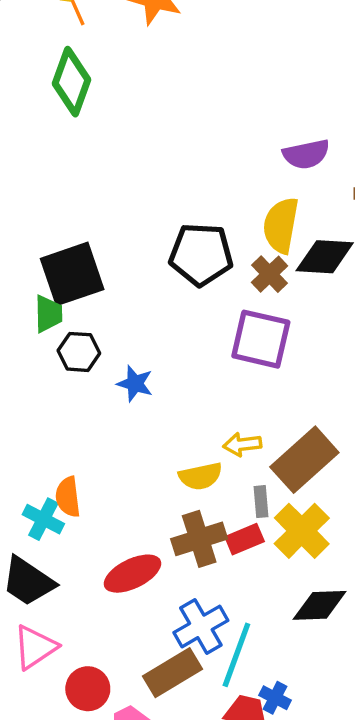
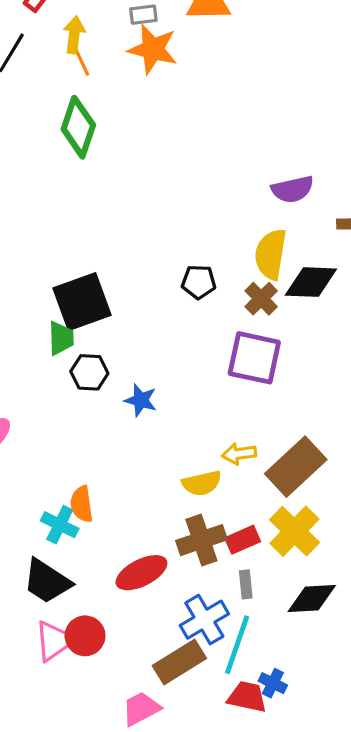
black pentagon: (201, 254) -> (199, 282), size x0.6
gray rectangle: (261, 502) -> (246, 584), moved
red circle: (88, 689) -> (85, 636), moved

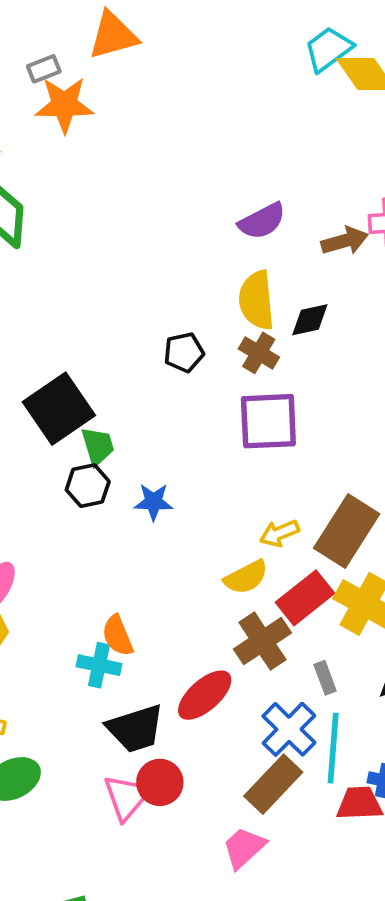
black diamond: (311, 282) -> (310, 320), size x0.7
green trapezoid: (61, 338) -> (98, 446), moved
red rectangle: (243, 540) -> (305, 598), moved, size x1.4
black trapezoid: (47, 581) -> (135, 729), moved, turned -36

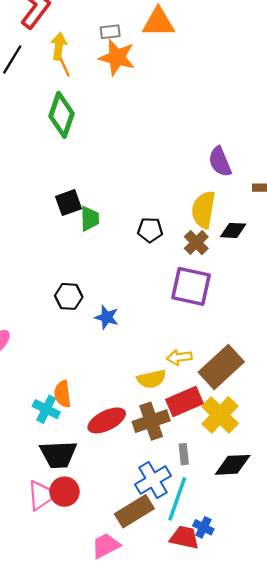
purple semicircle: (262, 221) -> (220, 162), turned 80
black square: (59, 409) -> (68, 203), moved, size x0.6
green trapezoid: (98, 446) -> (90, 219), moved
red ellipse: (205, 695) -> (107, 420), moved

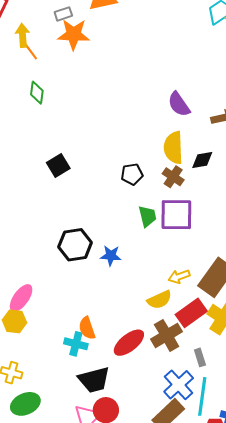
green diamond: (62, 115) -> (37, 93), size x0.6
green trapezoid: (90, 219) -> (147, 216), moved
black hexagon: (69, 296) -> (75, 245), size x1.4

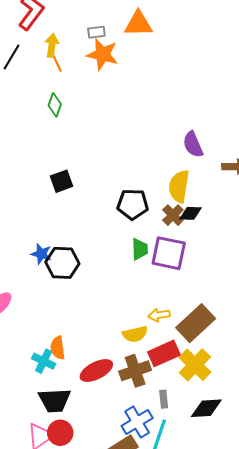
black diamond: (202, 160) -> (191, 213), moved
black pentagon: (132, 174) -> (133, 204), size x1.4
blue star: (111, 256) -> (41, 254), moved

